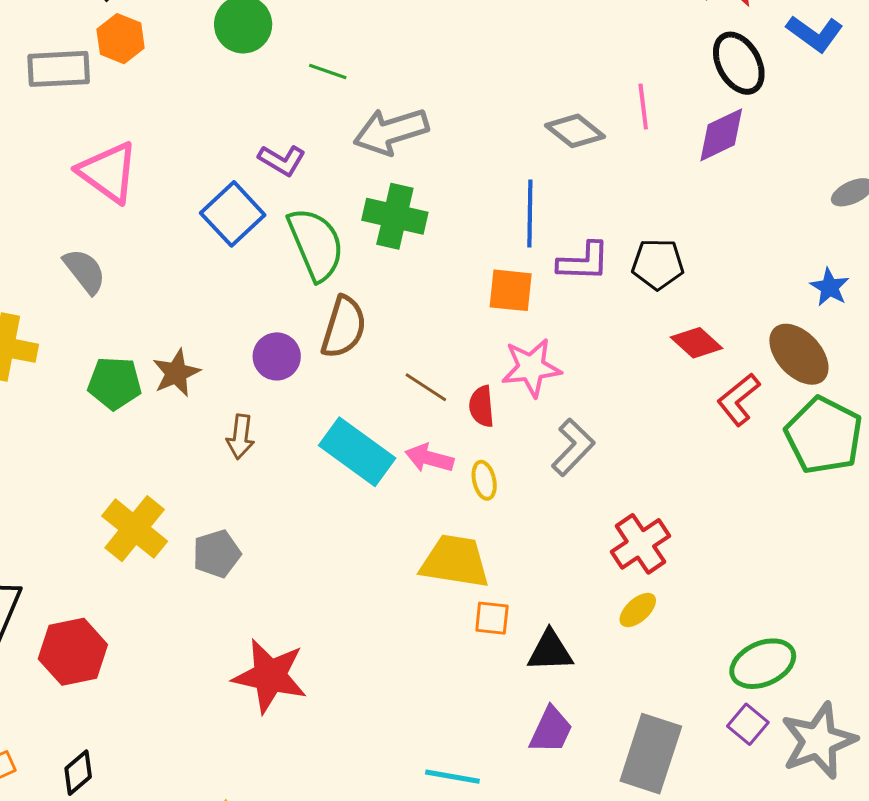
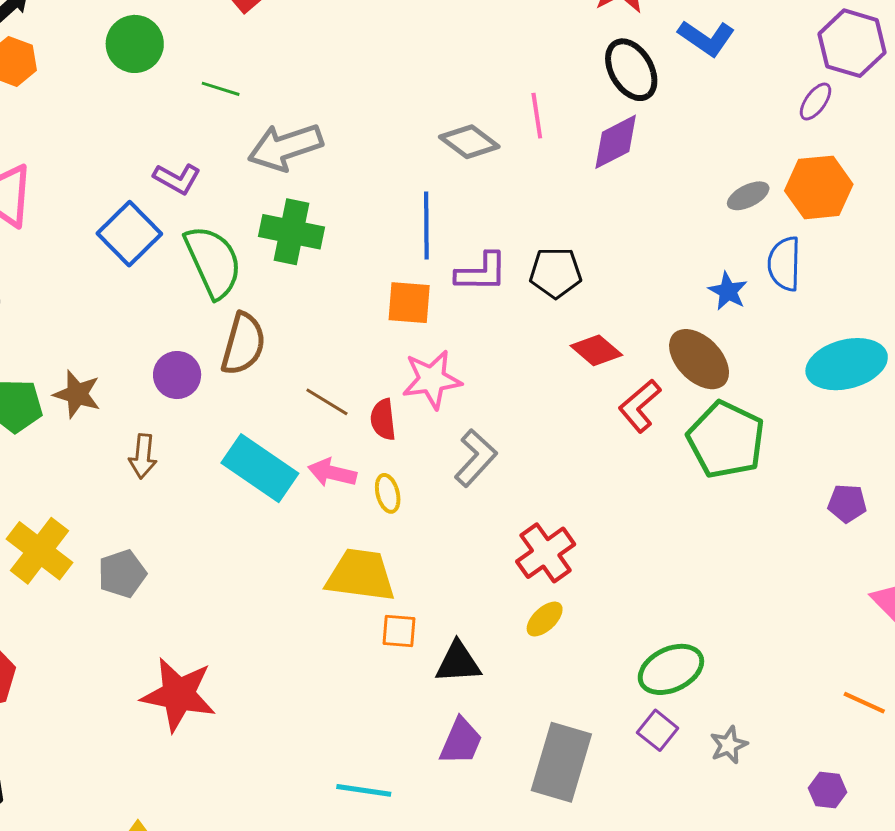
brown star: (176, 373) -> (77, 394), turned -30
gray star: (818, 741) -> (729, 745), size x0.5

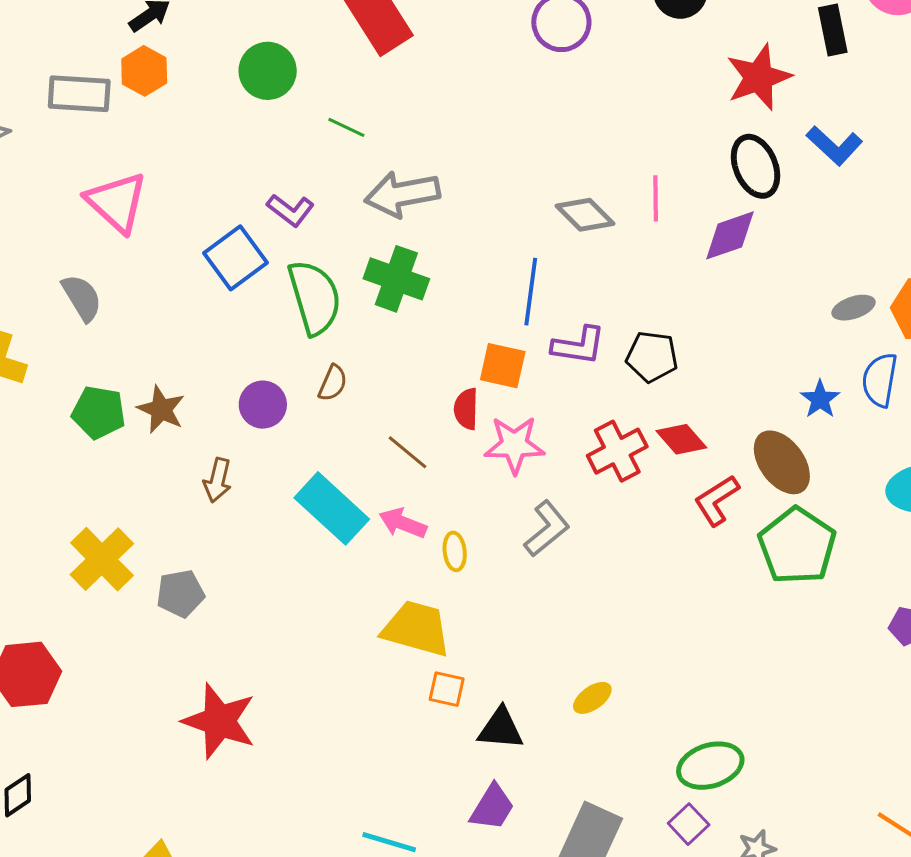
brown semicircle: (243, 344) -> (333, 383), size x0.6
red semicircle: (383, 420) -> (466, 409), moved
red cross: (546, 553) -> (617, 451), moved

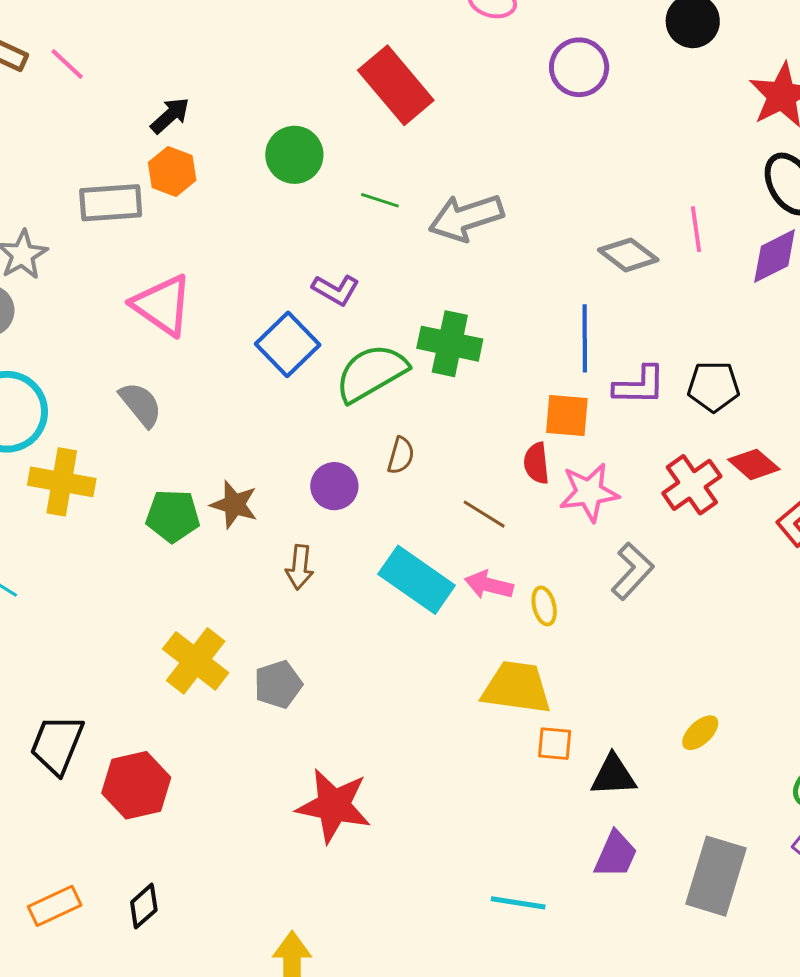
gray arrow: (402, 194) -> (466, 218), moved
green semicircle: (315, 297) -> (371, 373), turned -96

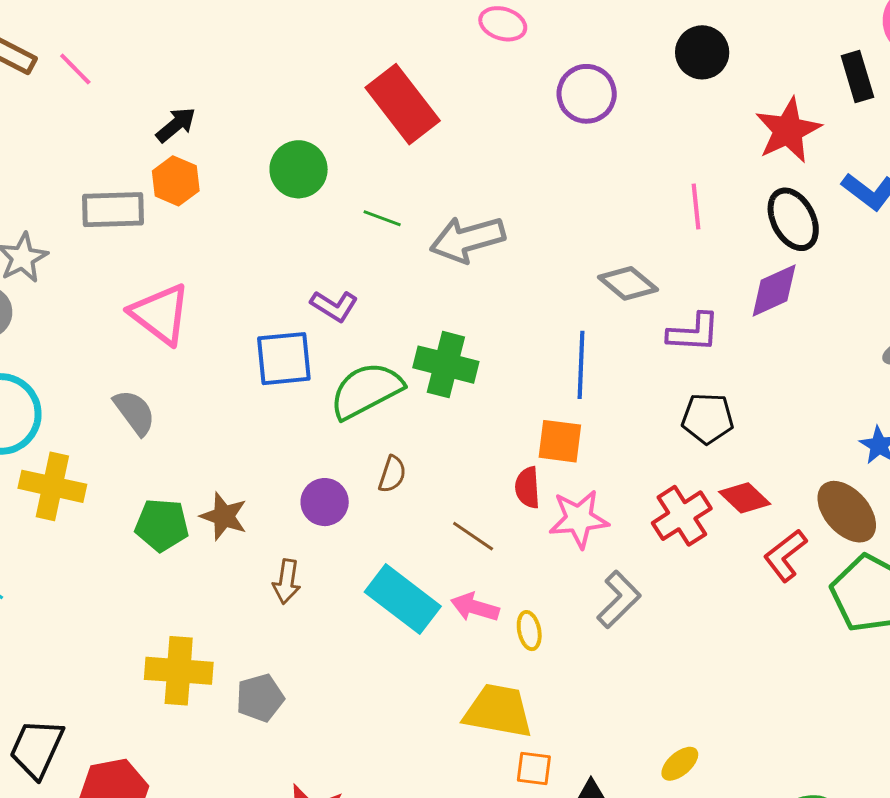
pink line: (696, 229) -> (696, 206), moved
blue square: (288, 344) -> (284, 359), turned 36
purple L-shape: (639, 385) -> (694, 333), moved
yellow cross: (196, 661) -> (179, 671), turned -36

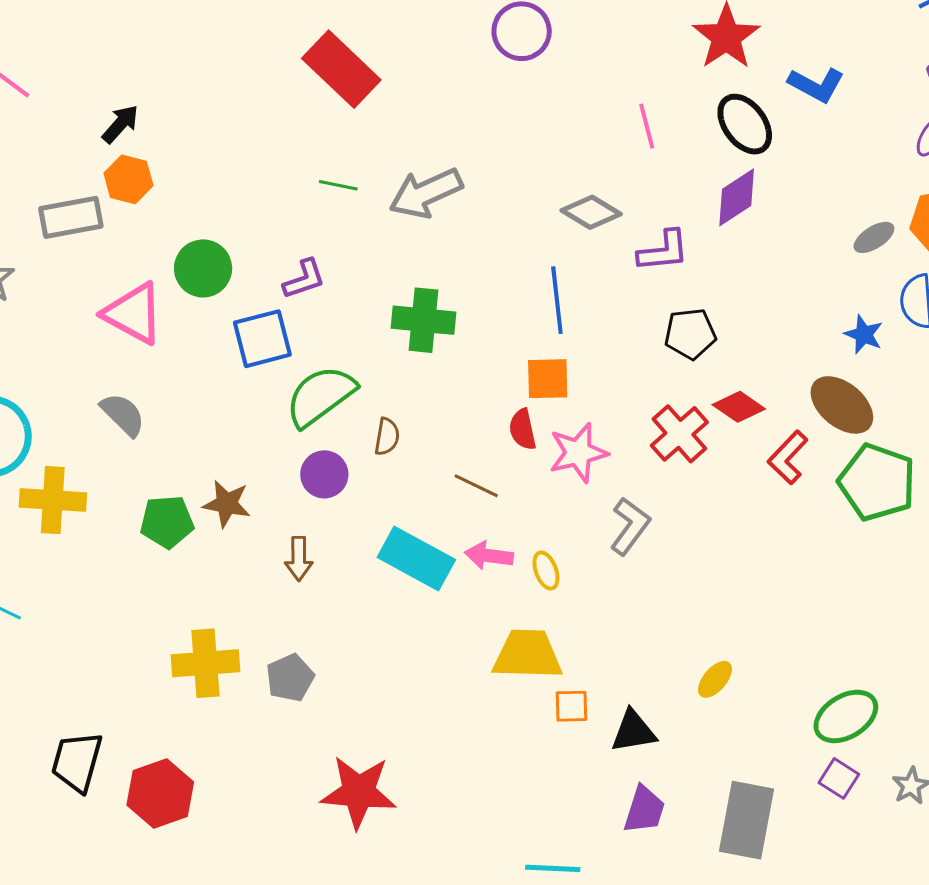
green circle: (299, 169) -> (203, 268), moved
purple L-shape: (334, 306) -> (304, 279), turned -42
green semicircle: (366, 391) -> (320, 396), moved

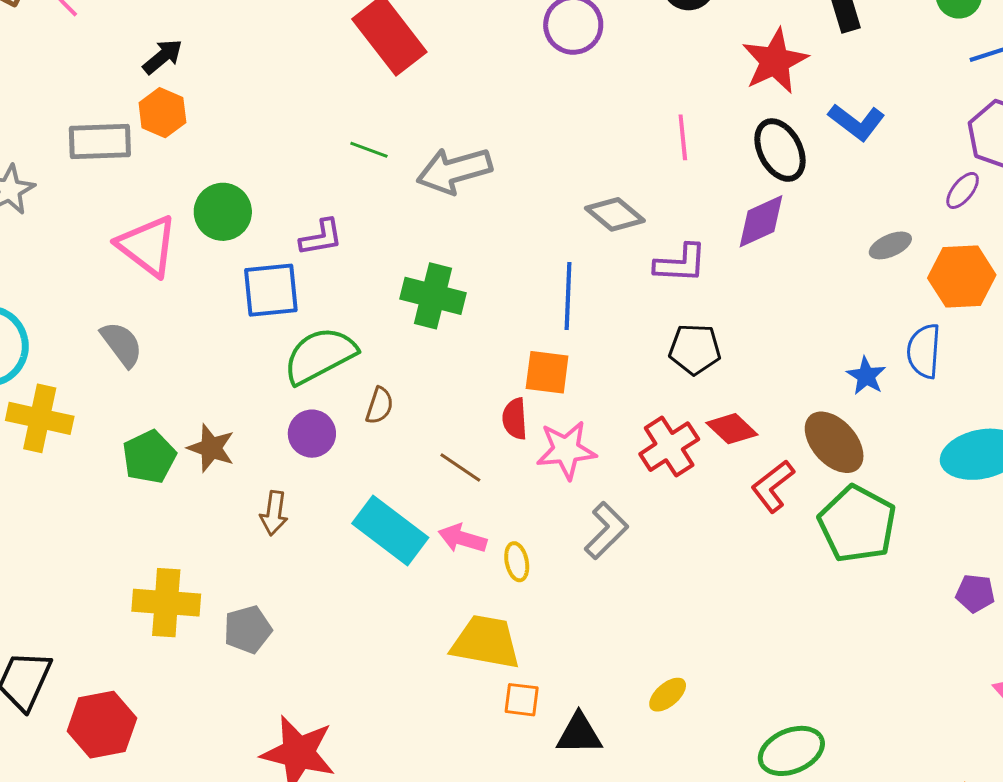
gray ellipse: (874, 237) -> (890, 245), moved
green pentagon: (167, 522) -> (149, 457), turned -30

